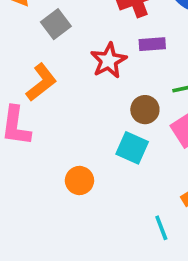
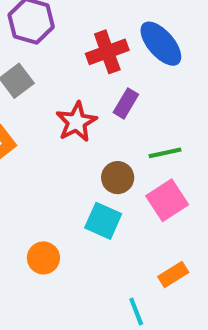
purple rectangle: (152, 44) -> (126, 103), turned -55

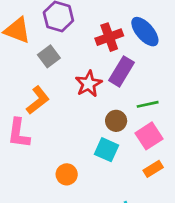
purple rectangle: (126, 103) -> (122, 71), size x1.5
orange rectangle: (173, 274) -> (153, 169), moved

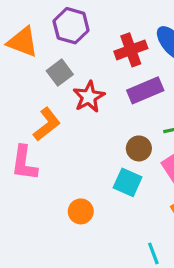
purple rectangle: (122, 71) -> (145, 90), turned 36
red star: (89, 84) -> (89, 97), moved

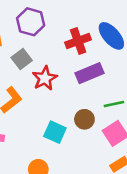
cyan square: (128, 182) -> (55, 132), moved

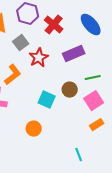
red cross: (78, 41) -> (54, 25), moved, turned -30

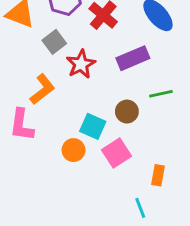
pink square: (94, 101) -> (116, 153), moved
orange rectangle: (97, 125) -> (158, 175), moved, turned -48
orange circle: (34, 129) -> (74, 150), moved

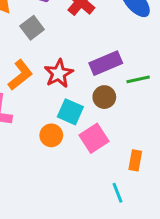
purple rectangle: (133, 58) -> (106, 63), moved
red star: (81, 64) -> (59, 73), moved

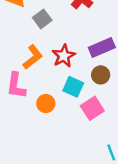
orange circle: (51, 135) -> (46, 104), moved

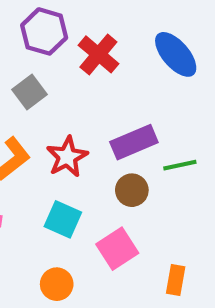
cyan square: (73, 87) -> (63, 219), moved
orange circle: (46, 104) -> (57, 284), moved

